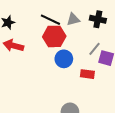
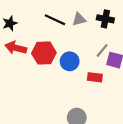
red hexagon: (54, 36) -> (44, 53), moved

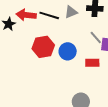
red arrow: (16, 48) -> (26, 15), moved
gray line: (102, 50) -> (96, 38), turned -72

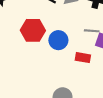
gray line: (96, 38) -> (92, 31), turned -56

